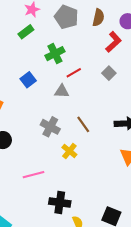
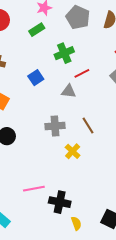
gray cross: (50, 127) -> (55, 126), turned -36
pink line: (33, 175) -> (34, 189), moved

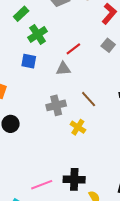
green cross: (64, 53) -> (38, 34), moved
blue square: (36, 78) -> (29, 61), turned -35
pink line: (34, 189) -> (42, 185), moved

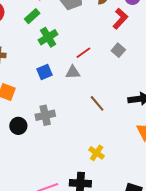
blue square: (29, 61) -> (45, 72), moved, turned -35
gray cross: (56, 105) -> (45, 115), moved
yellow cross: (78, 127) -> (97, 153), moved

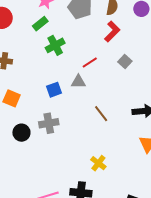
red L-shape: (120, 19) -> (112, 31), moved
blue square: (45, 72) -> (54, 90), moved

